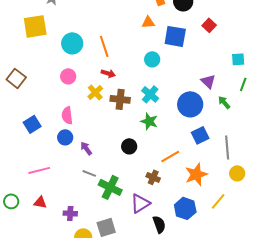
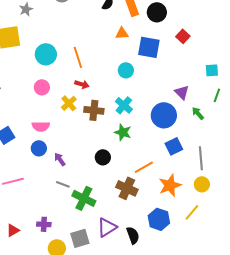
pink semicircle: (67, 115) -> (41, 126), turned -84
yellow circle: (237, 173) -> (202, 184), moved
brown cross: (153, 177) -> (127, 188), size x1.5
red triangle: (40, 202) -> (13, 230), moved, turned -40
purple triangle: (140, 203) -> (107, 227), moved

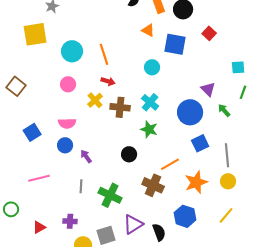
orange triangle: (122, 33) -> (148, 30), turned 32
gray line: (63, 184) -> (81, 186), moved, turned 72
yellow line: (192, 212) -> (226, 215), moved

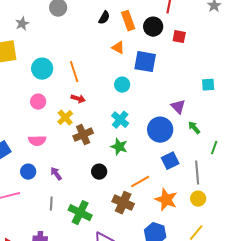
red square: (209, 33) -> (179, 37), moved, turned -32
green line: (243, 92) -> (214, 148), moved
brown cross: (120, 107) -> (83, 135), moved, turned -30
blue circle: (65, 145) -> (28, 172), moved
orange star: (196, 182) -> (166, 200), turned -30

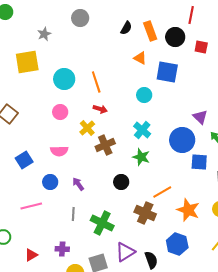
blue square: (170, 161) -> (199, 162), moved, turned 30

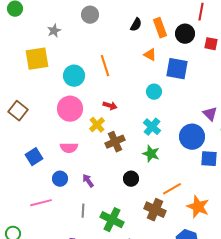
orange line: (96, 82) -> (105, 66), moved
pink circle: (60, 112) -> (70, 109), size x1.6

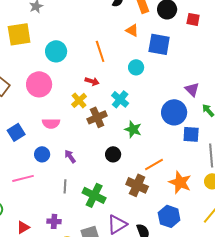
orange line: (105, 66) -> (100, 51), moved
pink circle: (70, 109) -> (39, 84), moved
cyan cross: (152, 127) -> (120, 99), moved

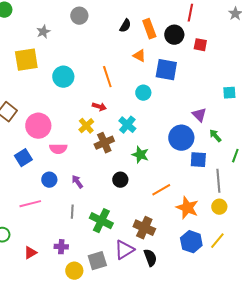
pink circle: (39, 84) -> (38, 126), moved
brown cross: (137, 185) -> (144, 228), moved
blue hexagon: (169, 216) -> (191, 242), moved

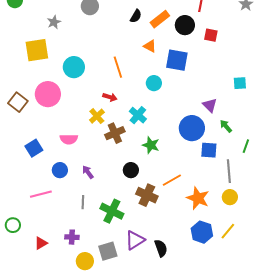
orange rectangle: (149, 29) -> (160, 19), turned 72
pink circle: (38, 126) -> (48, 94), moved
brown cross: (144, 228) -> (147, 195), moved

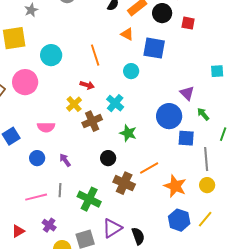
pink line: (41, 194) -> (36, 197), moved
purple cross: (72, 237) -> (49, 225), turned 32

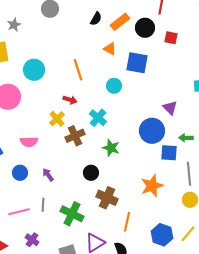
green arrow: (203, 114) -> (186, 138), moved, turned -48
orange line: (149, 168) -> (127, 222), moved, turned -48
orange star: (175, 186) -> (152, 186), moved, turned 30

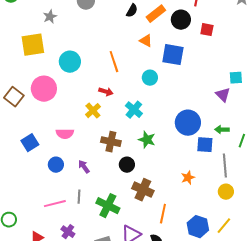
purple triangle: (170, 108) -> (223, 95), moved
brown cross: (75, 136) -> (111, 142), moved, turned 36
orange star: (152, 186) -> (188, 178), size x0.6

